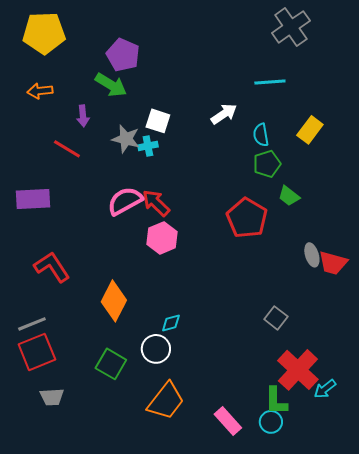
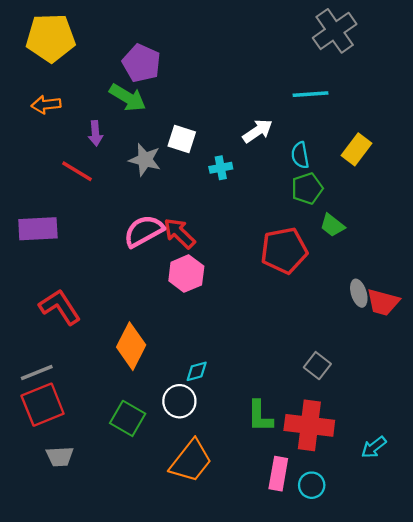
cyan cross: (148, 146) -> (221, 168), moved
red pentagon: (247, 218) -> (284, 251), turned 30
red cross: (298, 370) -> (309, 425), moved, turned -36
green L-shape: (276, 401) -> (260, 416), moved
pink rectangle: (228, 421) -> (278, 474), moved, turned 52

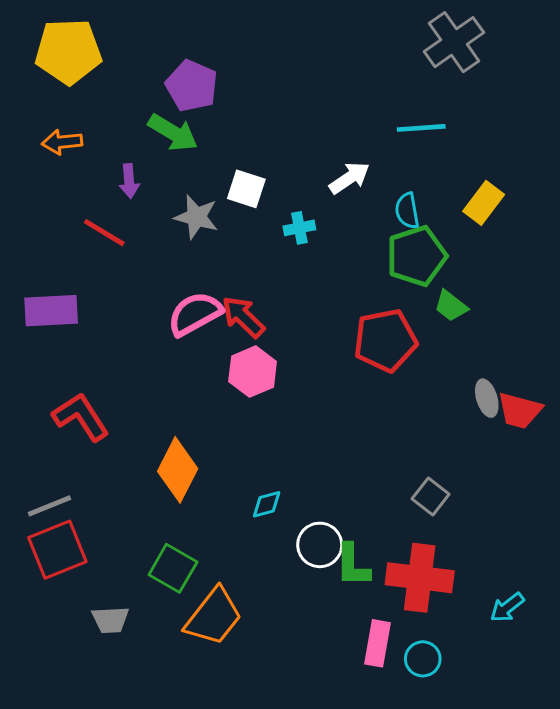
green pentagon: (307, 188) -> (417, 256), size x1.4
white circle: (179, 401) -> (320, 545), moved
gray trapezoid: (60, 456) -> (110, 620), moved
orange trapezoid: (191, 461) -> (214, 617), moved

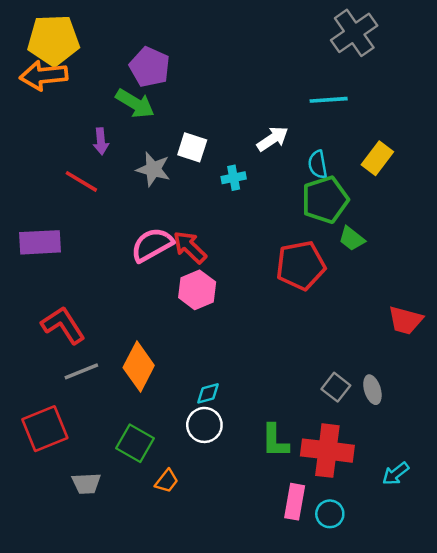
orange arrow: (62, 142) -> (44, 75), moved, size x1.5
gray ellipse: (487, 398) -> (372, 390), moved
gray line: (50, 506) -> (81, 371), moved
white circle: (320, 545) -> (204, 425), moved
orange trapezoid: (214, 617) -> (167, 481), size x0.5

